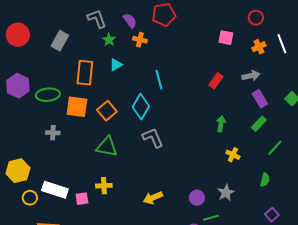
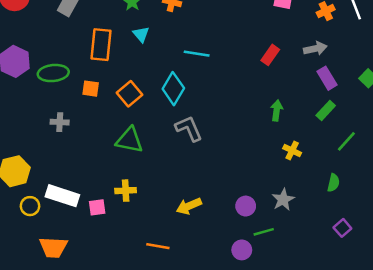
cyan triangle: (116, 65) -> (141, 34), turned -40
cyan line: (159, 80) -> (197, 54), turned -66
orange square: (77, 107) -> (91, 89), size x0.6

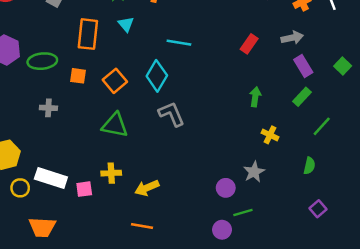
gray star: (283, 200) -> (254, 172), moved
yellow arrow: (189, 206) -> (147, 188), moved

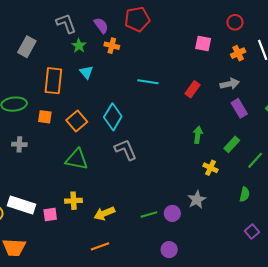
cyan line: (179, 43) -> (148, 82), moved
green rectangle: (302, 97) -> (232, 144), moved
green line: (243, 212) -> (149, 215), moved
orange line: (142, 226) -> (100, 246), turned -30

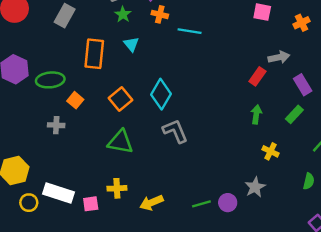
cyan line: (148, 82) -> (190, 31), moved
gray arrow: (230, 84) -> (279, 57), moved
red rectangle: (192, 89) -> (257, 76), moved
orange square: (45, 117) -> (75, 100), moved, turned 32
green rectangle: (232, 144) -> (294, 114), moved

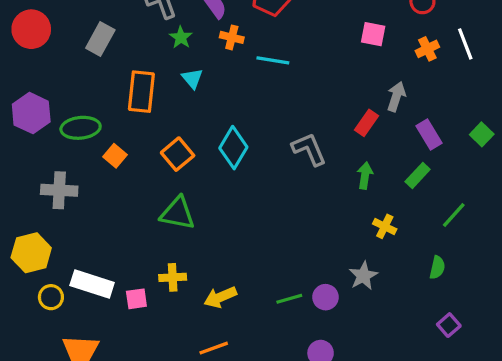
gray arrow: (279, 57) -> (396, 97), turned -60
gray cross: (56, 125) -> (59, 190), moved, size x1.5
gray L-shape: (175, 131) -> (309, 149), moved

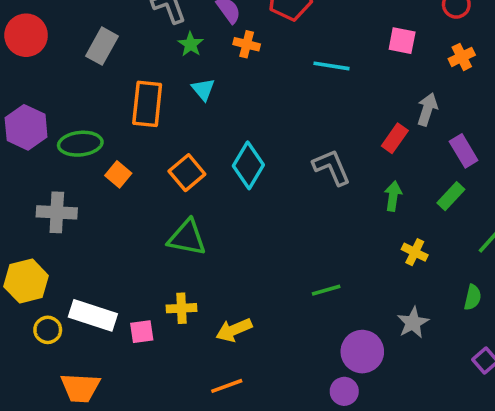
cyan line: (273, 60) -> (332, 66), moved
gray star: (363, 276) -> (413, 323), moved
purple circle: (325, 297) -> (362, 352), moved, size x1.5
green line: (289, 299) -> (326, 290), moved

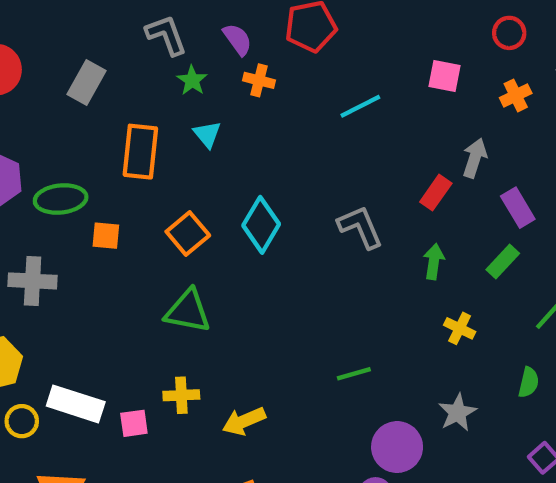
cyan line: (332, 66) -> (360, 106), turned -36
orange square: (118, 174) -> (106, 236), turned -35

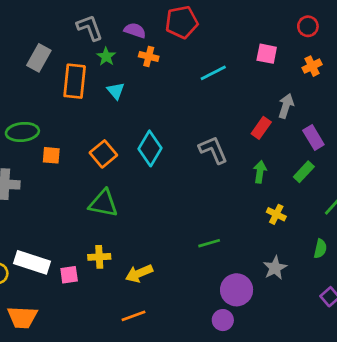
purple semicircle: (237, 39) -> (135, 30), turned -35
orange rectangle: (140, 152) -> (75, 81), moved

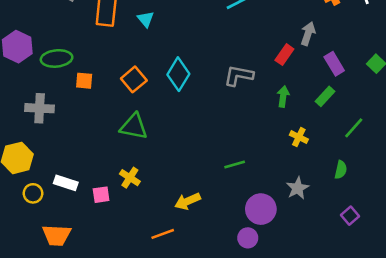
gray L-shape: (213, 150) -> (239, 75), turned -56
yellow cross: (99, 257) -> (130, 178), turned 36
white rectangle: (32, 262) -> (66, 183), size x0.7
yellow arrow: (139, 273) -> (188, 201), moved

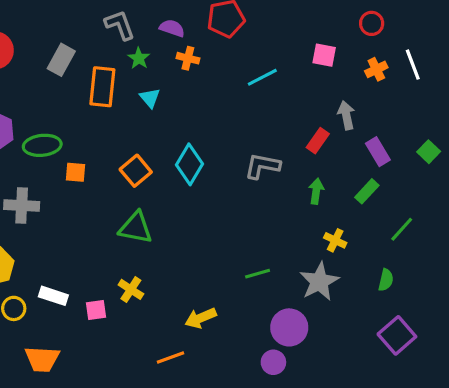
gray arrow: (308, 34) -> (346, 115), turned -30
gray star: (298, 188) -> (319, 282), moved, size x1.4
purple square: (350, 216) -> (397, 335), size x1.6

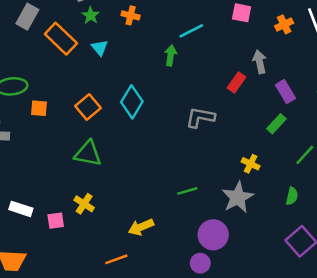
orange rectangle: (102, 87) -> (61, 39), turned -52
gray L-shape: (262, 166) -> (200, 117), moved
green arrow: (316, 191) -> (171, 55), moved

